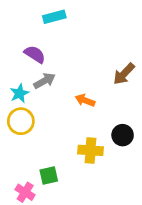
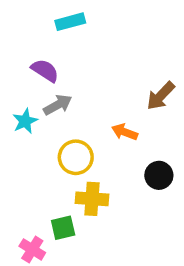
orange arrow: (85, 100) -> (125, 132), moved
yellow circle: (21, 121) -> (76, 157), moved
yellow cross: (91, 150) -> (92, 199), moved

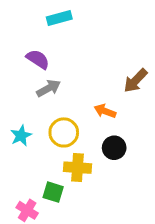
cyan star: (25, 121) -> (21, 136), moved
black circle: (159, 175) -> (114, 148), moved
green square: (63, 228) -> (53, 192), turned 30

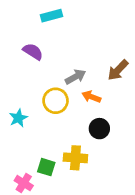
gray arrow: (48, 88) -> (75, 77), moved
yellow circle: (64, 132) -> (56, 101), moved
yellow cross: (78, 168) -> (75, 158), moved

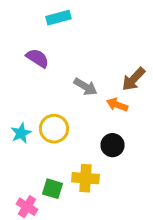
gray arrow: (75, 77) -> (86, 87), turned 60
orange arrow: (91, 97) -> (117, 105), moved
yellow circle: (56, 101) -> (54, 129), moved

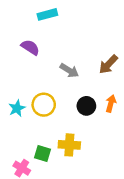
orange arrow: (117, 105) -> (111, 103), moved, turned 84
black circle: (113, 145) -> (86, 106), moved

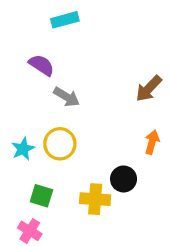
gray arrow: (69, 70) -> (67, 97), moved
black circle: (86, 106) -> (124, 179), moved
green square: (42, 153) -> (41, 196), moved

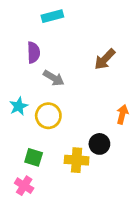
purple semicircle: (41, 65) -> (34, 52), turned 55
brown arrow: (149, 89) -> (105, 59), moved
cyan star: (23, 149) -> (19, 106), moved

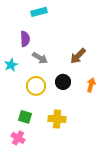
brown arrow: (105, 59) -> (78, 56), moved
cyan star: (19, 106) -> (11, 65), moved
black circle: (99, 144) -> (63, 82), moved

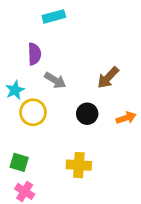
orange arrow: (91, 85) -> (126, 118), turned 56
yellow circle: (36, 86) -> (33, 112), moved
green square: (25, 117) -> (19, 162), moved

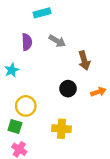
brown arrow: (108, 78) -> (84, 60), turned -60
gray arrow: (55, 80) -> (57, 41), moved
yellow circle: (33, 112) -> (26, 106), moved

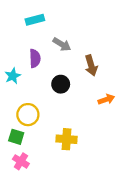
cyan rectangle: (42, 13) -> (35, 20), moved
purple semicircle: (27, 42) -> (35, 58), moved
black circle: (68, 89) -> (61, 84), moved

